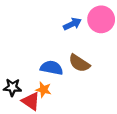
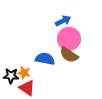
pink circle: (101, 19) -> (69, 39), moved
orange star: (44, 90) -> (24, 73), moved

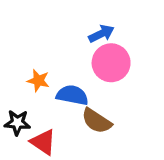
brown semicircle: (69, 55) -> (97, 121), moved
orange star: (24, 73) -> (38, 81), moved

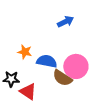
pink circle: (111, 63) -> (76, 66), moved

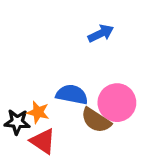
orange star: (25, 52) -> (38, 112), moved

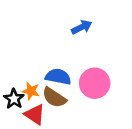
brown semicircle: (96, 120) -> (54, 98), moved
black star: (17, 122) -> (14, 99), turned 30

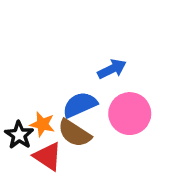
blue arrow: (82, 27) -> (112, 69), moved
blue semicircle: (58, 77) -> (80, 105), turned -35

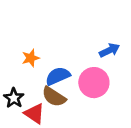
blue arrow: (112, 69) -> (109, 50), moved
orange star: (42, 124) -> (31, 58), moved, turned -30

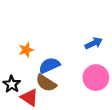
pink circle: (94, 83) -> (96, 78), moved

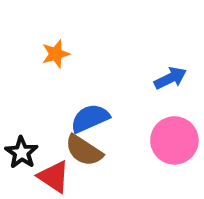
orange star: (26, 50) -> (56, 54), moved

